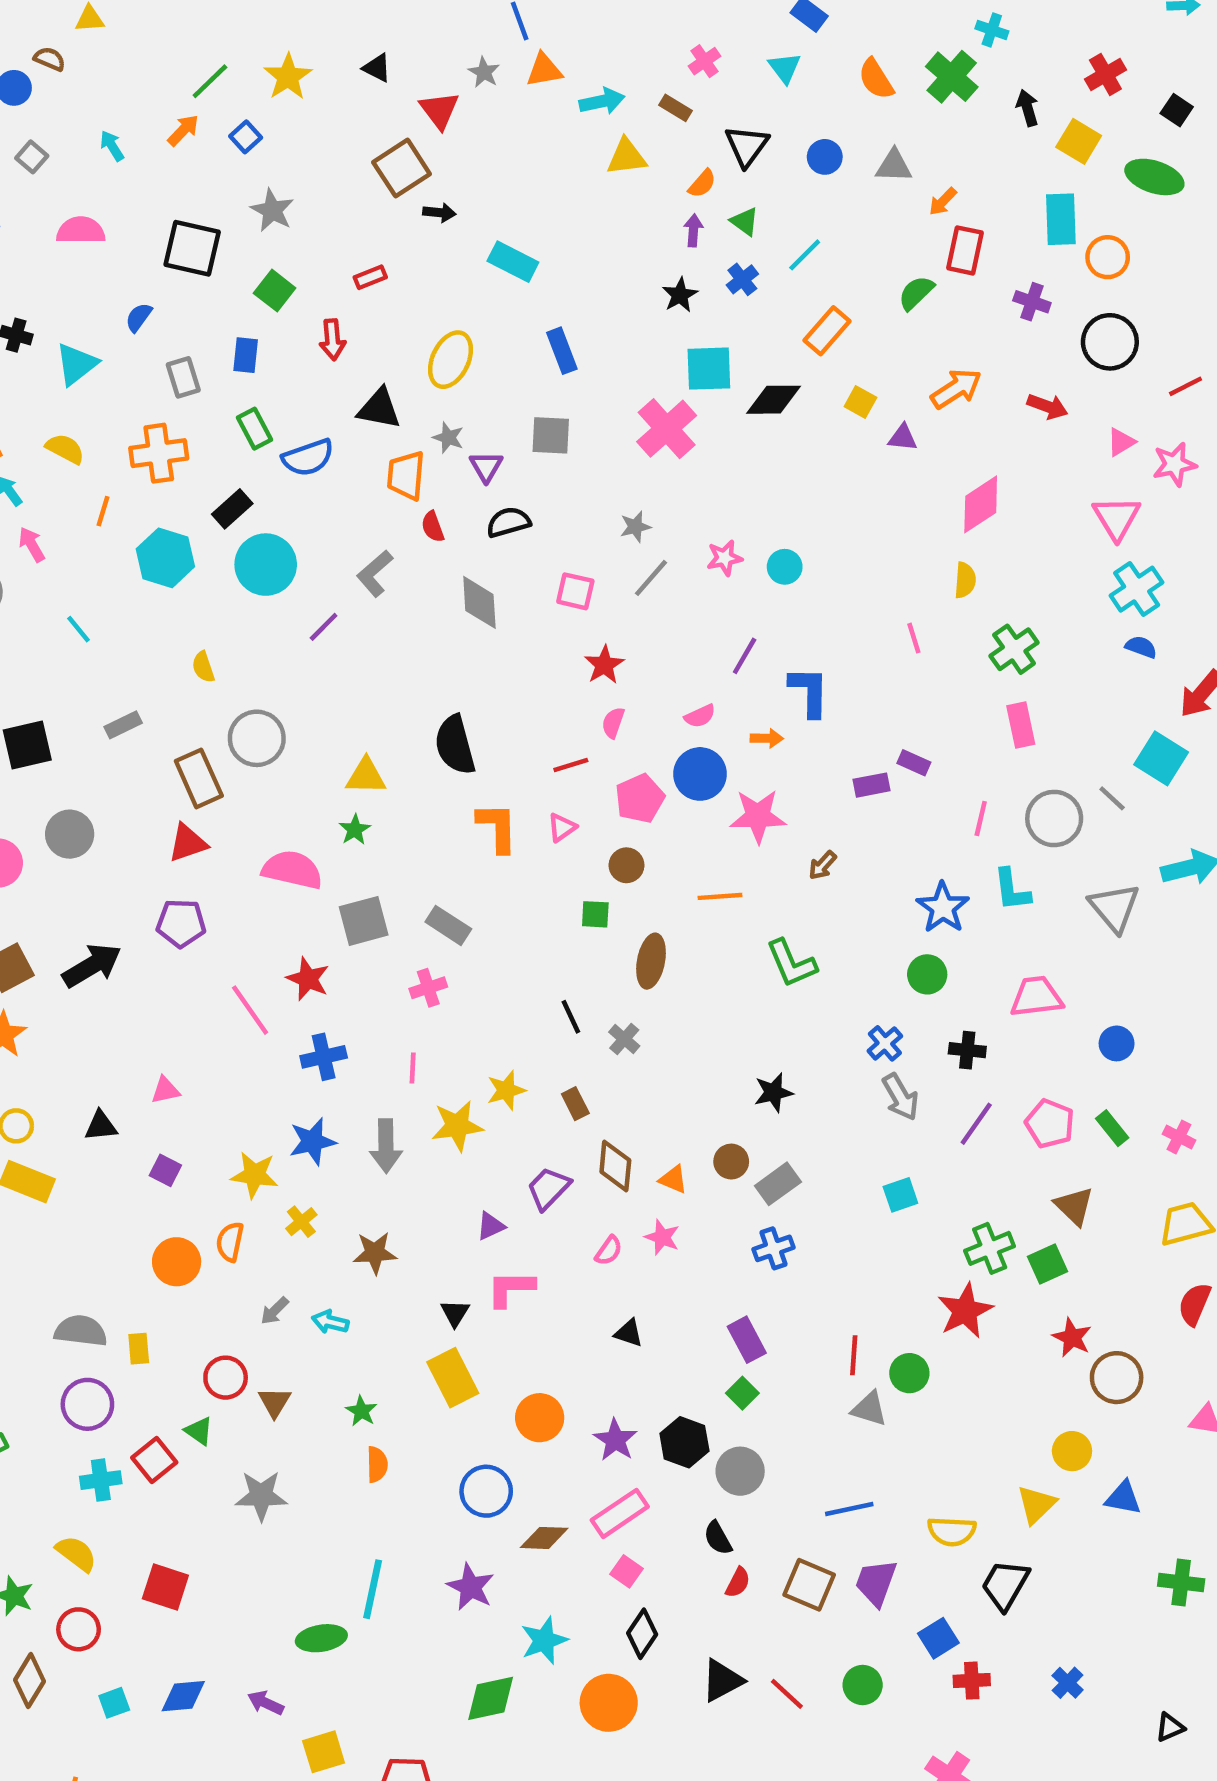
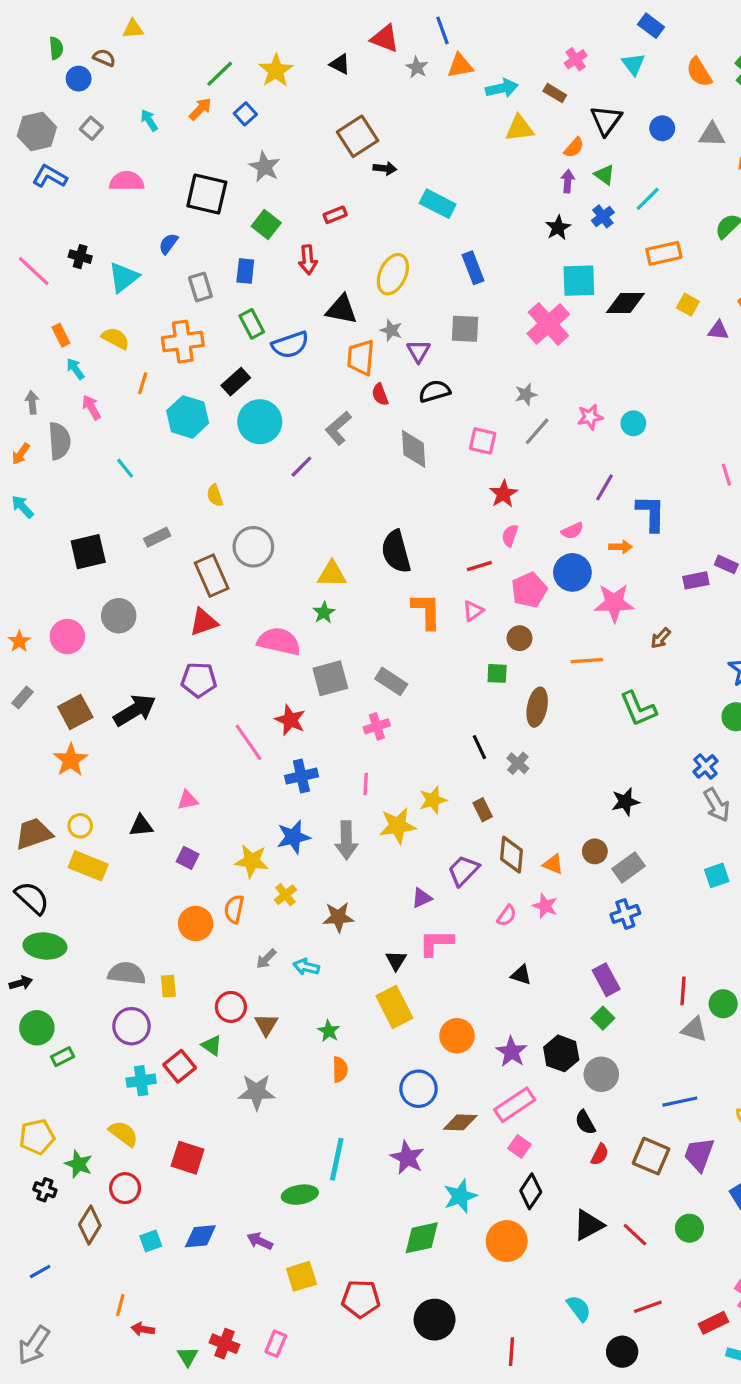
red triangle: (439, 110) -> (385, 38), moved, turned -32
orange rectangle: (827, 331) -> (664, 253), turned 36

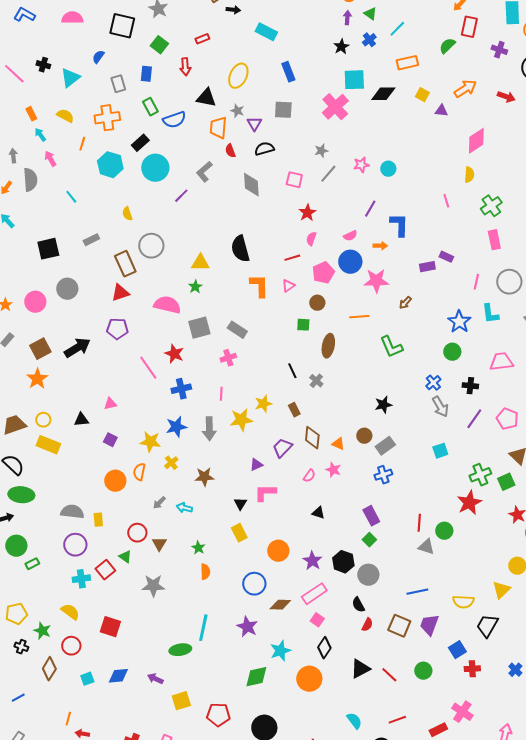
yellow rectangle: (394, 1007) -> (239, 533), size x0.7

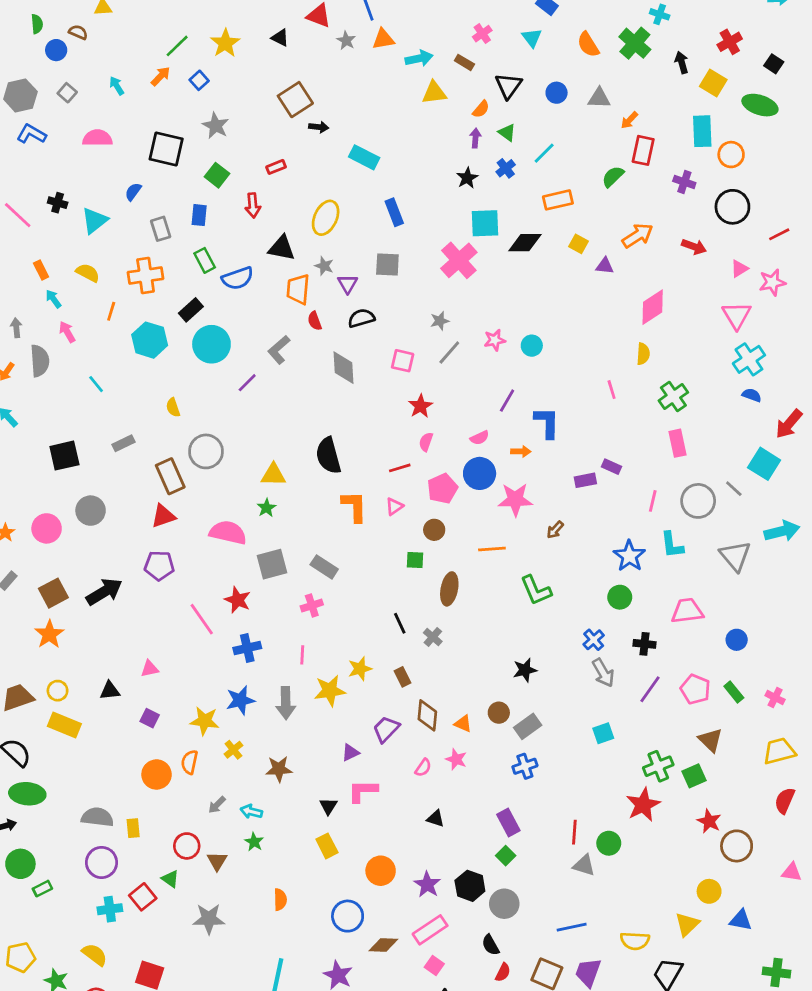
green star: (198, 548) -> (254, 842), moved

